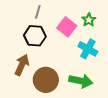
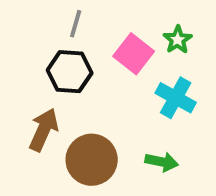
green arrow: (81, 81) -> (162, 162), size x0.7

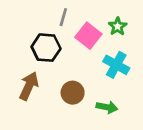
gray line: (76, 24) -> (63, 17), moved
brown circle: (92, 160) -> (73, 93), moved, size x0.7

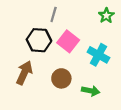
green star: (118, 26) -> (106, 16), moved
pink square: (88, 36) -> (68, 41), moved

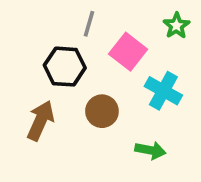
pink square: (68, 41) -> (128, 52), moved
brown circle: (61, 78) -> (102, 111), moved

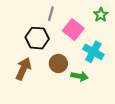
green arrow: (150, 150) -> (80, 76), moved

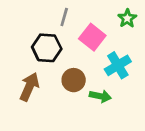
cyan cross: (93, 52) -> (118, 65), turned 30

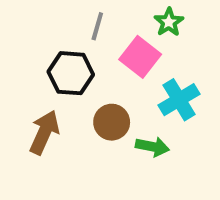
green star: (127, 18) -> (169, 22), moved

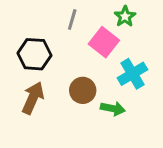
black hexagon: (71, 73) -> (34, 54), moved

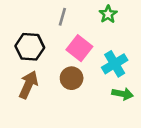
pink square: (104, 42) -> (79, 48), moved
green arrow: (113, 108) -> (122, 94), moved

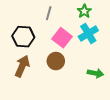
cyan cross: (115, 64) -> (88, 34), moved

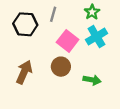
black hexagon: (23, 37) -> (25, 24), moved
green arrow: (95, 73) -> (92, 80), moved

